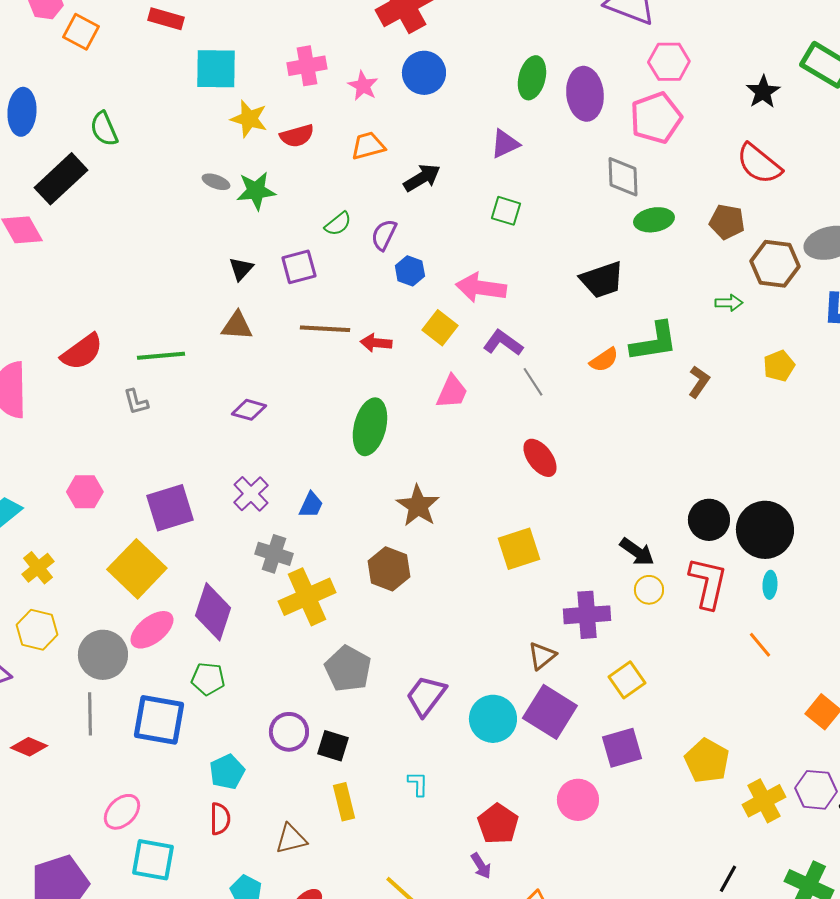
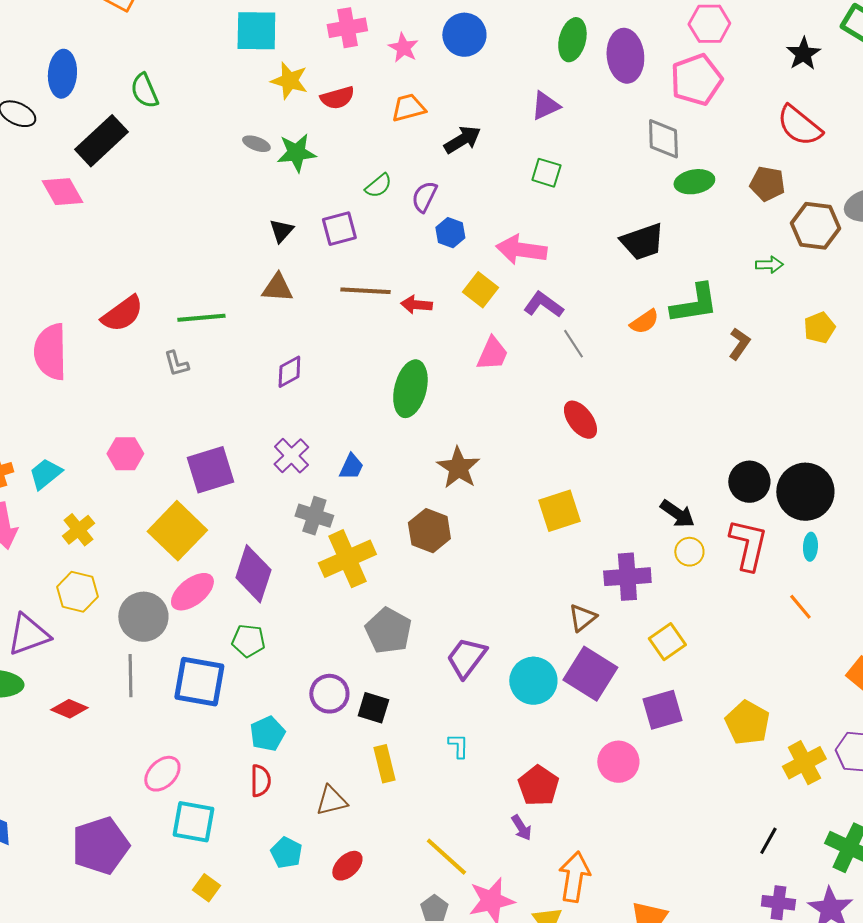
purple diamond: (249, 410) -> (289, 372), turned -44

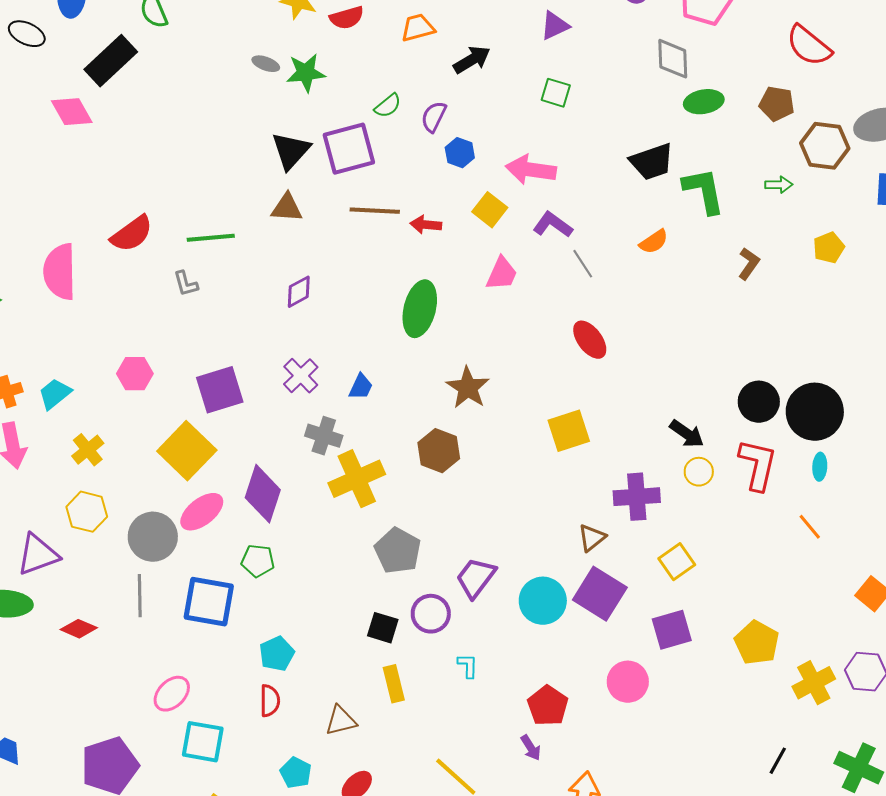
purple square: (339, 229) -> (349, 149), size x1.5
black triangle: (281, 231) -> (291, 151), size x1.6
green L-shape: (694, 304) -> (704, 191), moved, turned -92
purple circle: (329, 694) -> (431, 614), moved

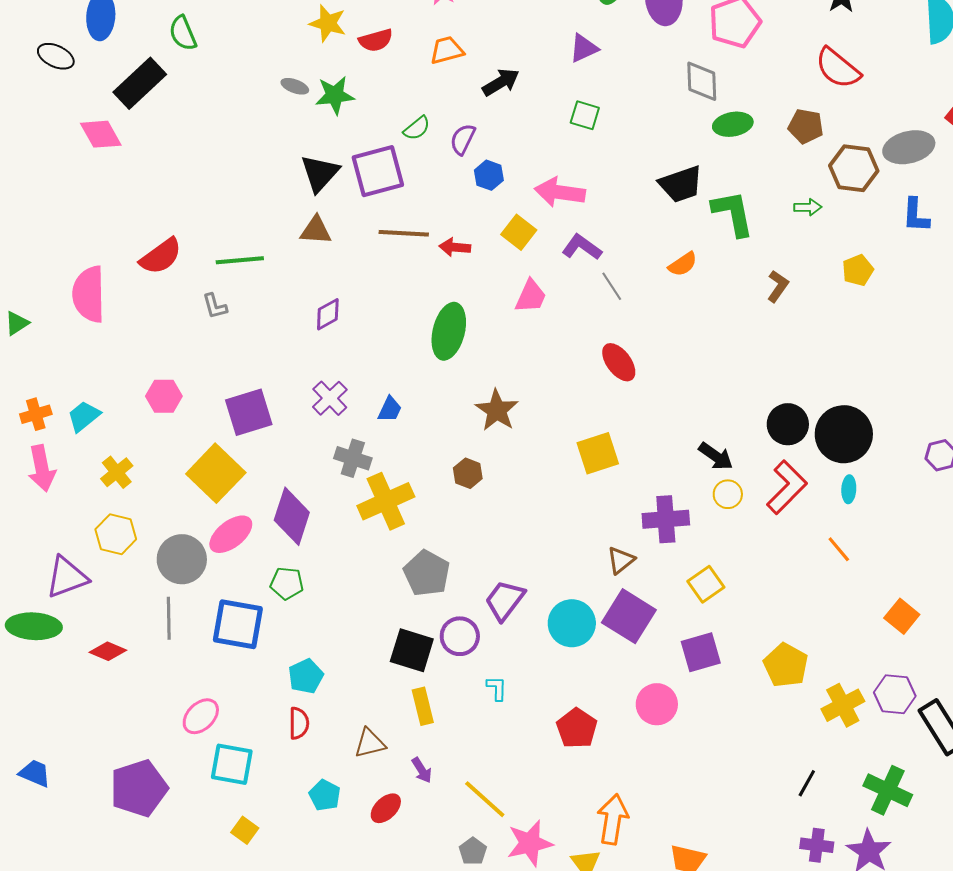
brown hexagon: (439, 451) -> (468, 473), size x0.7
red L-shape: (758, 465) -> (787, 487), turned 32
black square: (383, 628) -> (412, 650), size x1.4
purple arrow: (531, 748) -> (422, 770), moved

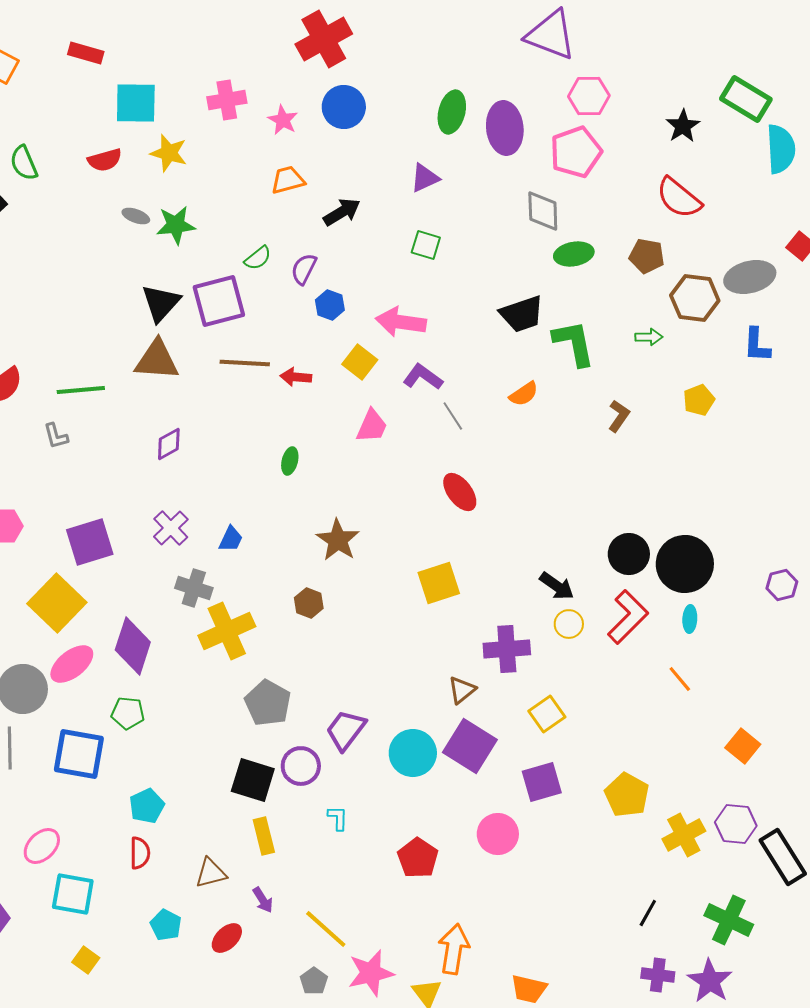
red semicircle: (376, 40) -> (105, 160), moved
brown triangle: (316, 230) -> (157, 360), size x1.4
green ellipse: (449, 331) -> (290, 461), size x0.5

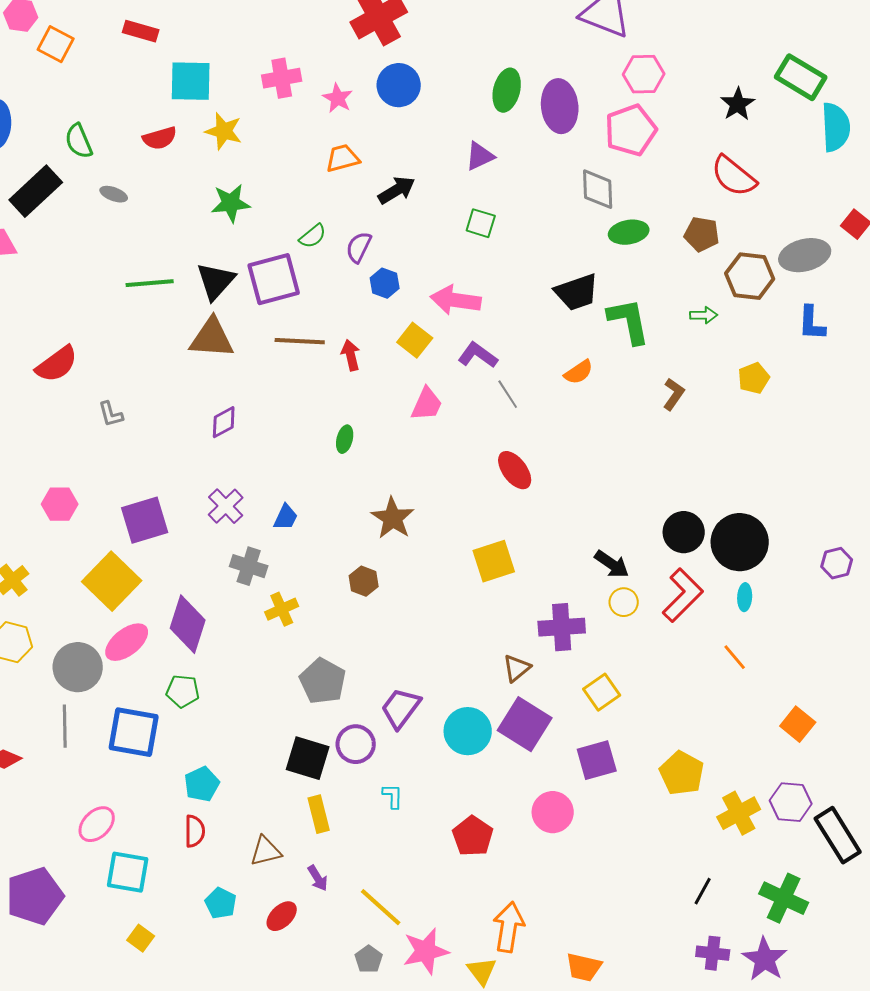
gray ellipse: (136, 216) -> (114, 194), moved
red arrow: (296, 377) -> (351, 355), turned 72
green line: (81, 390) -> (150, 283), moved
yellow cross: (227, 631) -> (282, 609), size x0.6

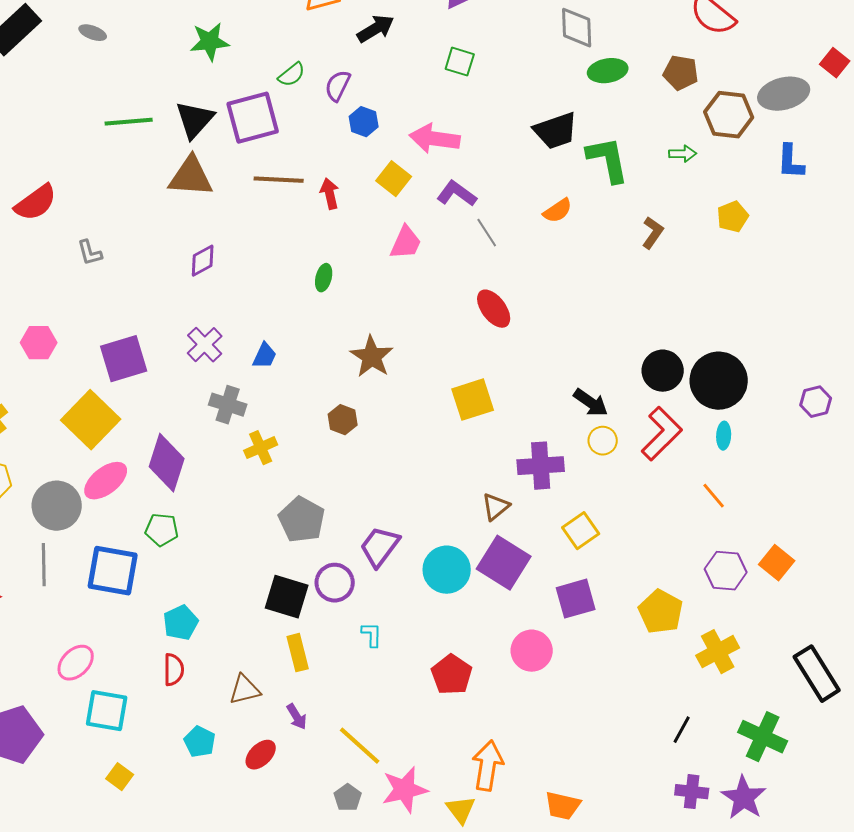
purple hexagon: (791, 802) -> (726, 571), moved

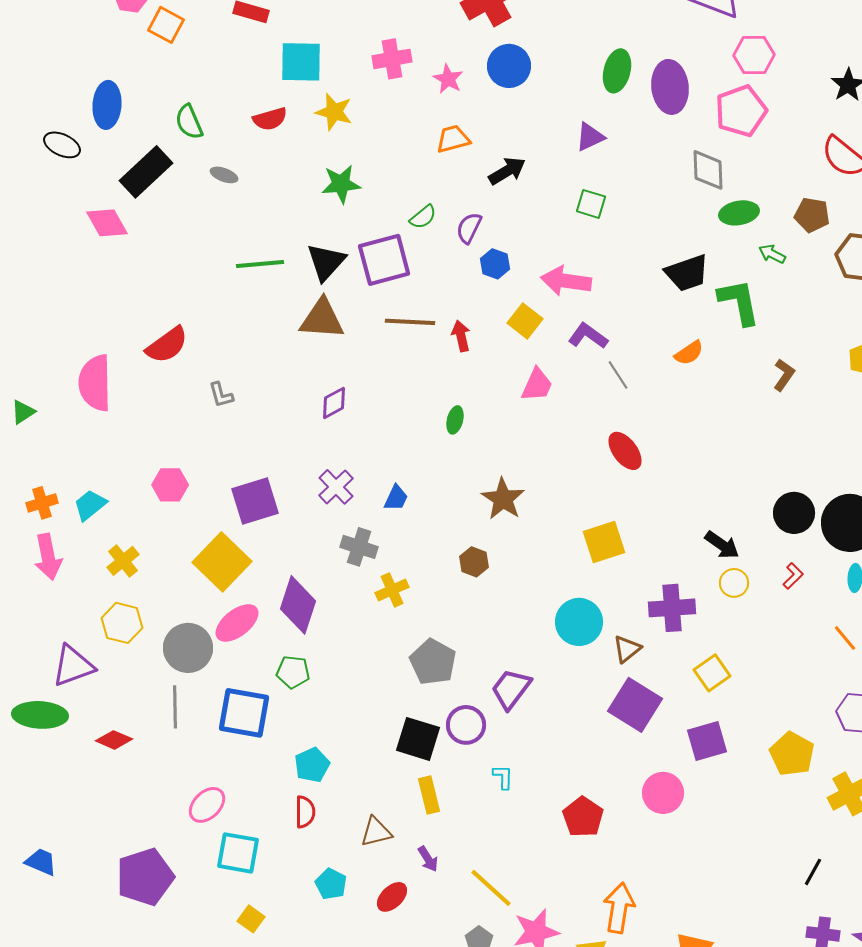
green arrow: (683, 154) -> (772, 254), moved, turned -152
red L-shape: (662, 434) -> (793, 576), size x0.5
cyan circle: (447, 570) -> (579, 622), moved

